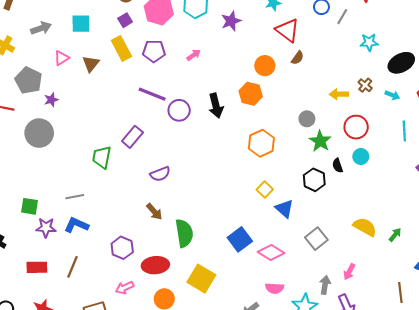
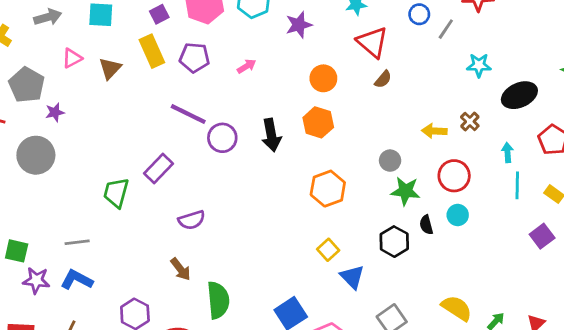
orange circle: (265, 66) -> (323, 78), moved
cyan arrow: (392, 95) -> (508, 153), moved, turned -120
green star: (320, 141) -> (405, 191), turned -30

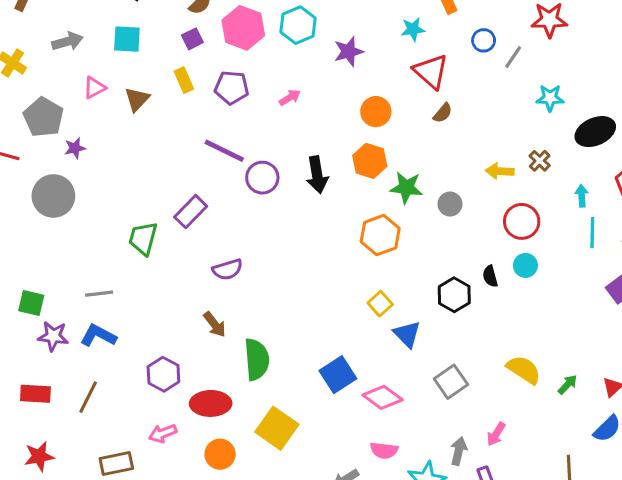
yellow rectangle: (152, 51) -> (184, 80), size x0.7
green star: (405, 191) -> (406, 188), moved

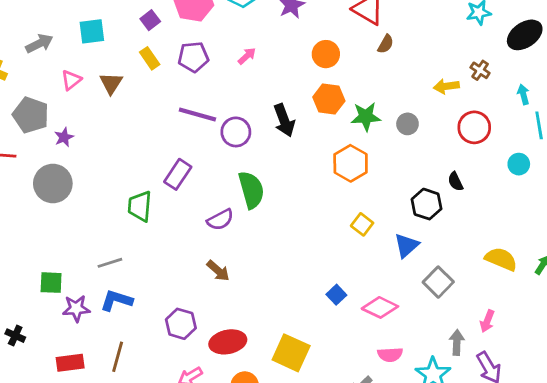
cyan circle: (525, 265) -> (519, 164), moved
blue triangle: (407, 334) -> (406, 246), moved, turned 44
green semicircle: (257, 359) -> (251, 190), moved
blue square: (338, 375) -> (336, 295), size x0.6

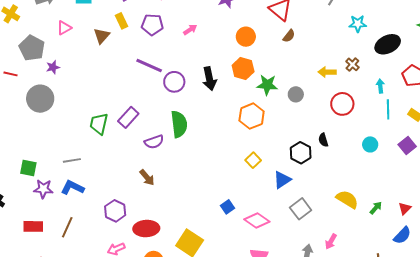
brown triangle: (111, 83) -> (102, 36), moved
cyan circle: (519, 164) -> (370, 144), moved
purple rectangle: (178, 174) -> (128, 117), moved

